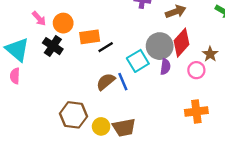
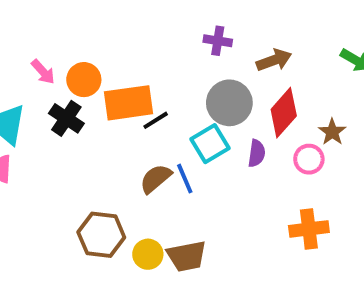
orange rectangle: (90, 37) -> (128, 103), size x1.4
gray circle: (160, 46) -> (229, 103), moved

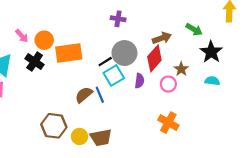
brown arrow: (274, 60) -> (162, 38), moved
black line: (156, 120) -> (105, 62), moved
orange cross: (309, 229) -> (168, 123), turned 36

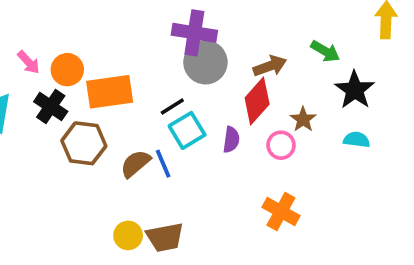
purple cross: (118, 19) -> (194, 33), size x1.6
gray circle: (124, 53) -> (205, 62), moved
brown hexagon: (54, 126) -> (84, 143), moved

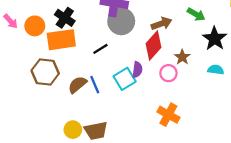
black cross: (51, 106) -> (65, 18), moved
cyan square: (187, 130) -> (125, 79), moved

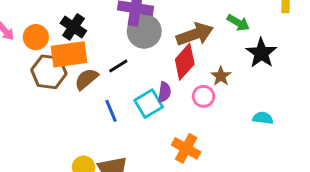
brown arrow: (162, 24) -> (195, 34), size x1.4
cyan semicircle: (216, 70) -> (263, 118), moved
brown hexagon: (45, 72) -> (49, 72), moved
brown semicircle: (77, 85) -> (86, 79), moved
orange cross: (168, 115) -> (186, 148), moved

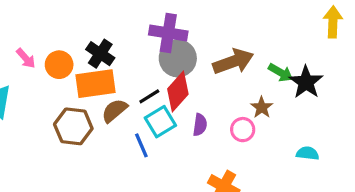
green arrow: (238, 23) -> (281, 73), moved
red diamond: (185, 62) -> (178, 92), moved
brown hexagon: (49, 72) -> (73, 126), moved
cyan square: (149, 104) -> (160, 122), moved

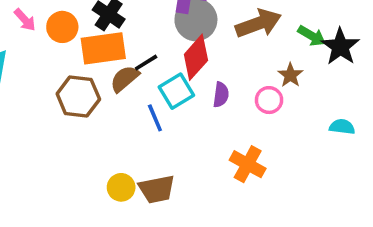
black line: (149, 96) -> (146, 63), moved

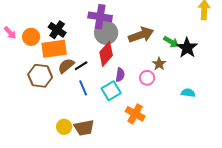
black line: (146, 63) -> (81, 66), moved
cyan square: (176, 91) -> (111, 91), moved

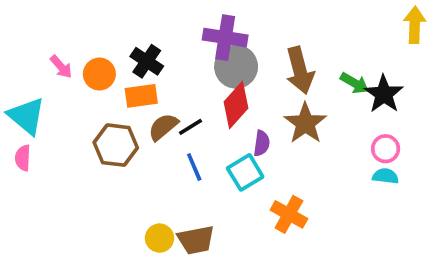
brown arrow: (141, 35) -> (300, 70), turned 95
orange rectangle: (54, 49) -> (141, 96), size x0.7
brown star: (159, 64) -> (305, 123), moved, size x1.6
pink circle: (147, 78) -> (386, 149), moved

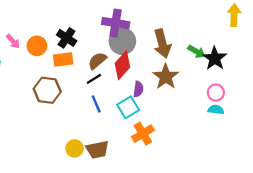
brown semicircle: (163, 127) -> (97, 61), moved
orange cross: (289, 214) -> (143, 134), moved, turned 30

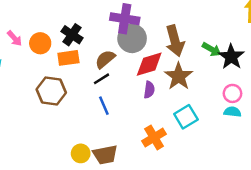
red diamond: (122, 65) -> (149, 64), moved, turned 32
cyan square: (128, 107) -> (186, 117), moved

